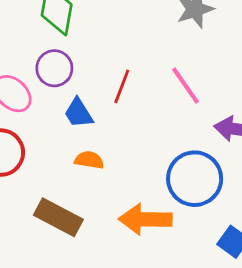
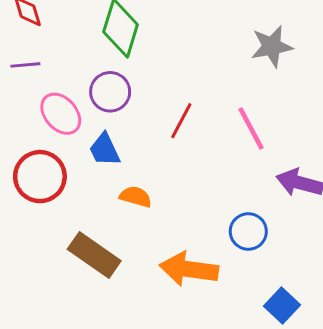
blue trapezoid: (78, 113) -> (105, 150), moved
blue circle: (195, 179) -> (248, 231), size x0.6

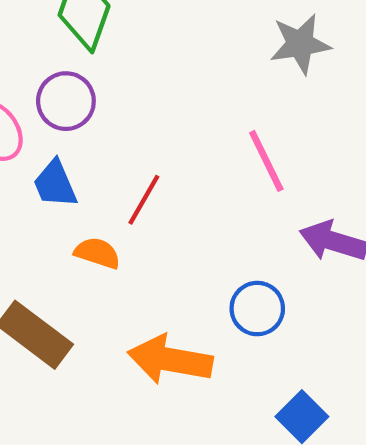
red line: (181, 121) -> (144, 200), moved

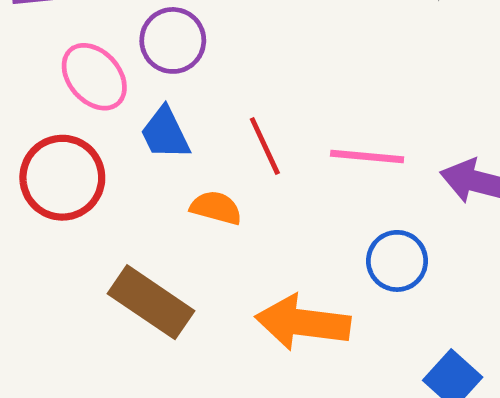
pink line: (266, 161) -> (367, 156), moved, turned -56
red line: (144, 200) -> (265, 146), turned -52

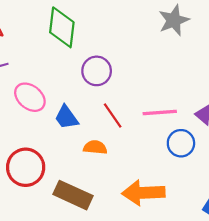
purple circle: (173, 40) -> (97, 71), moved
red circle: (62, 178) -> (26, 167), moved
blue circle: (397, 261) -> (181, 143), moved

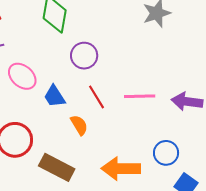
blue circle: (181, 143) -> (166, 153), moved
orange semicircle: (95, 147) -> (79, 125), turned 50

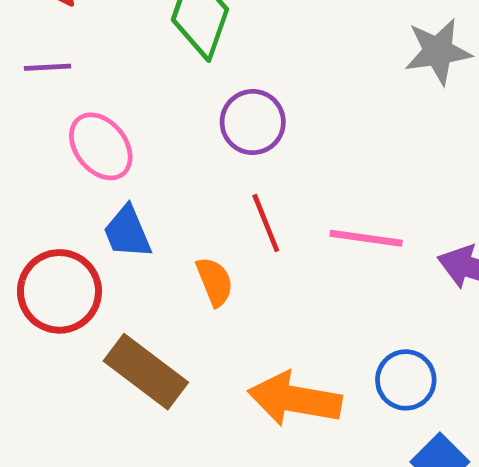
blue trapezoid: (54, 96) -> (127, 232), moved

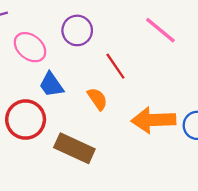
purple circle: (253, 122) -> (77, 30), moved
pink line: (366, 238) -> (160, 30), moved, turned 44
orange arrow: (295, 399) -> (153, 120), moved

